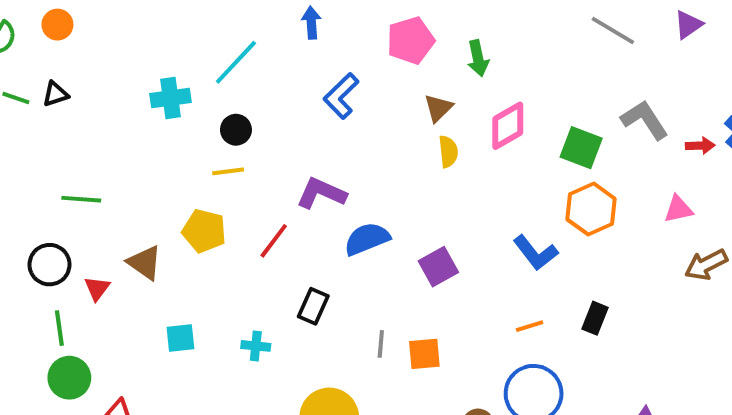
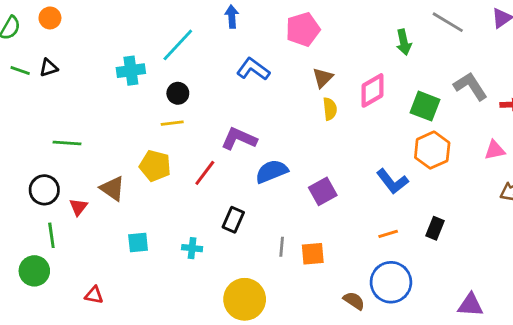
green arrow: (478, 58) -> (404, 42), moved
blue L-shape: (341, 96) -> (253, 69), turned 80
green circle: (69, 378) -> (34, 271), moved

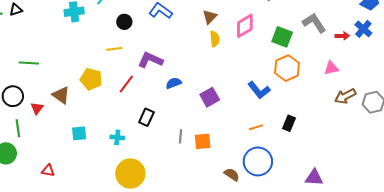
black circle: (178, 93) -> (124, 22), moved
yellow line: (172, 123) -> (114, 49), moved
blue semicircle: (272, 171) -> (174, 83), size x0.7
yellow circle: (245, 299) -> (130, 174), moved

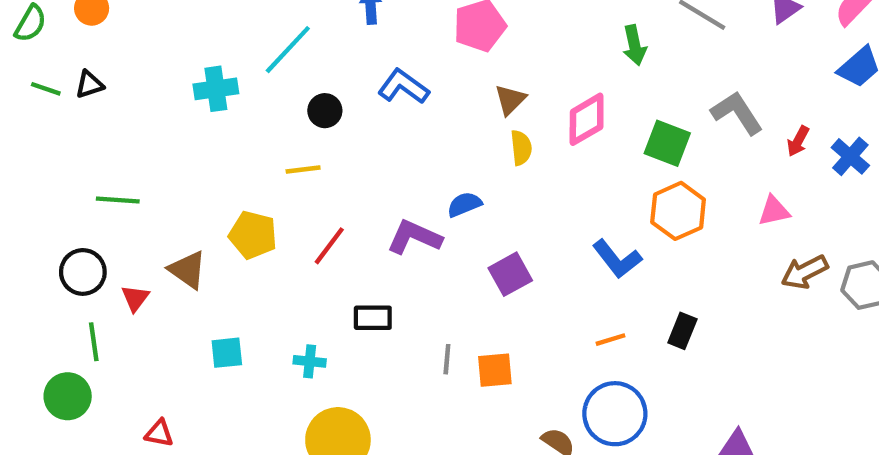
blue cross: (363, 29) -> (850, 156), moved
red arrow: (342, 36) -> (798, 141), turned 120
purple L-shape: (150, 60) -> (414, 237), moved
blue semicircle: (174, 83) -> (464, 204), moved
black rectangle: (146, 117) -> (373, 318), turned 66

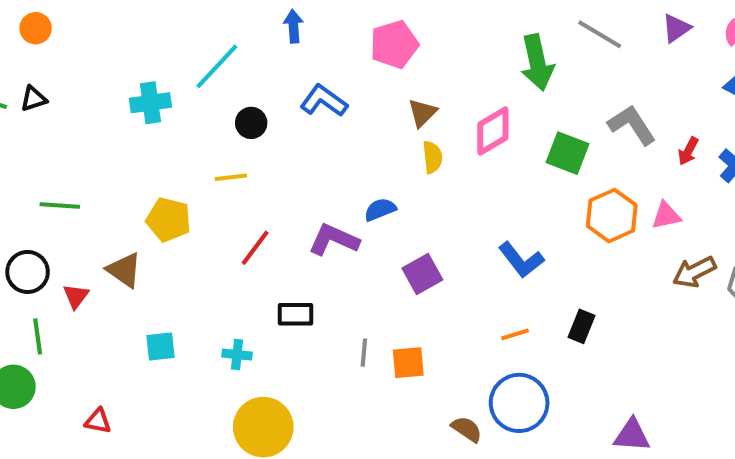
green arrow: (634, 45) -> (537, 62), size x1.5
orange hexagon: (678, 211) -> (612, 216), moved
yellow pentagon: (253, 235) -> (169, 220), moved

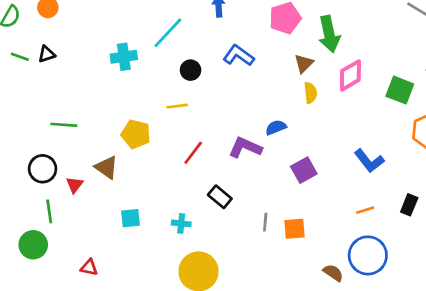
green arrow: (537, 62) -> (329, 34), moved
black rectangle: (295, 314) -> (220, 197), turned 40

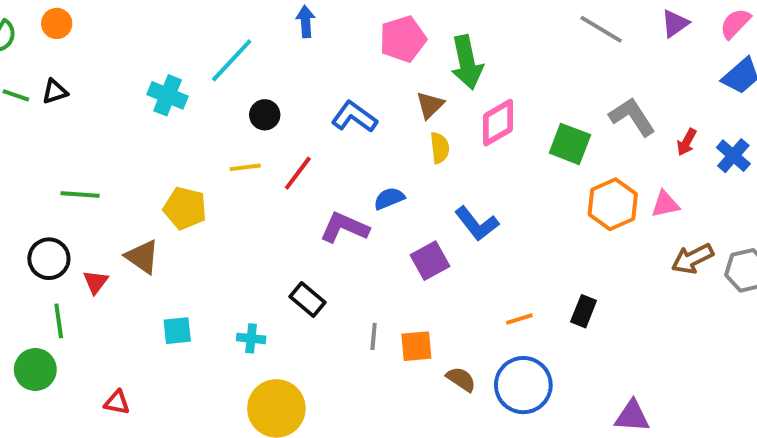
blue L-shape: (239, 55) -> (354, 117), moved
cyan cross: (124, 57) -> (168, 95), turned 30
red line: (193, 153) -> (298, 173), moved
blue L-shape: (369, 161) -> (477, 224), moved
brown semicircle: (333, 273) -> (461, 379), moved

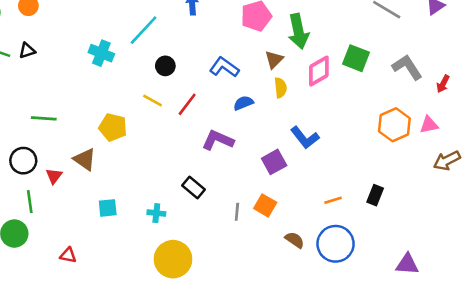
green square: (570, 144) -> (356, 58), moved
yellow line: (245, 167) -> (153, 100), turned 36
blue semicircle: (389, 198) -> (243, 103), moved
orange square: (416, 346) -> (265, 205), moved, turned 35

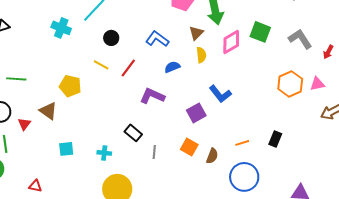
gray line: (237, 212) -> (154, 152), moved
brown semicircle: (295, 240) -> (212, 156), moved, turned 77

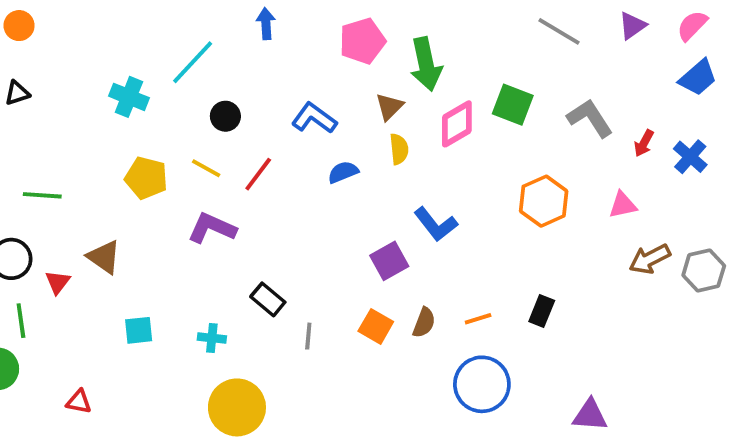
orange hexagon: (290, 84) -> (544, 201), moved
yellow pentagon: (70, 86) -> (146, 178), moved
purple L-shape: (152, 96) -> (212, 228), moved
brown semicircle: (212, 156) -> (424, 323), moved

